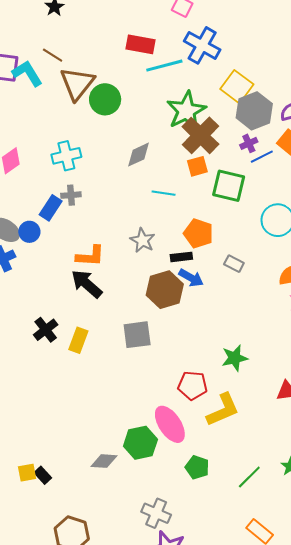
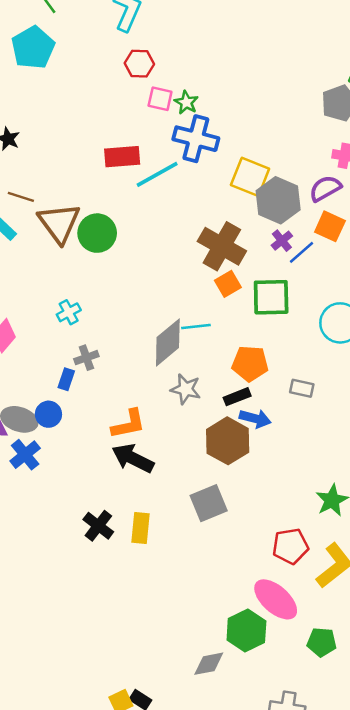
green star: (186, 111) -> (186, 103), moved, size x0.5
gray diamond: (138, 155) -> (168, 343), moved, size x1.4
cyan cross: (66, 156) -> (69, 312), size x0.7
blue rectangle: (51, 208) -> (66, 379), size x0.7

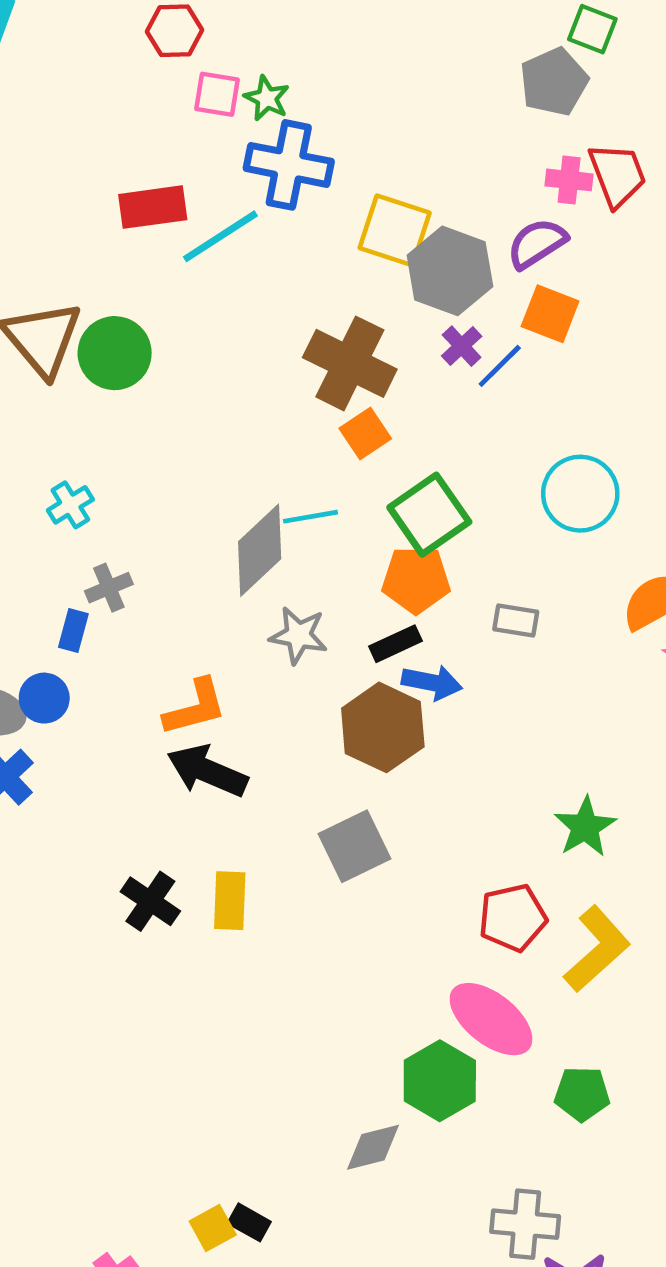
green square: (271, 297) -> (429, 515), moved, turned -30

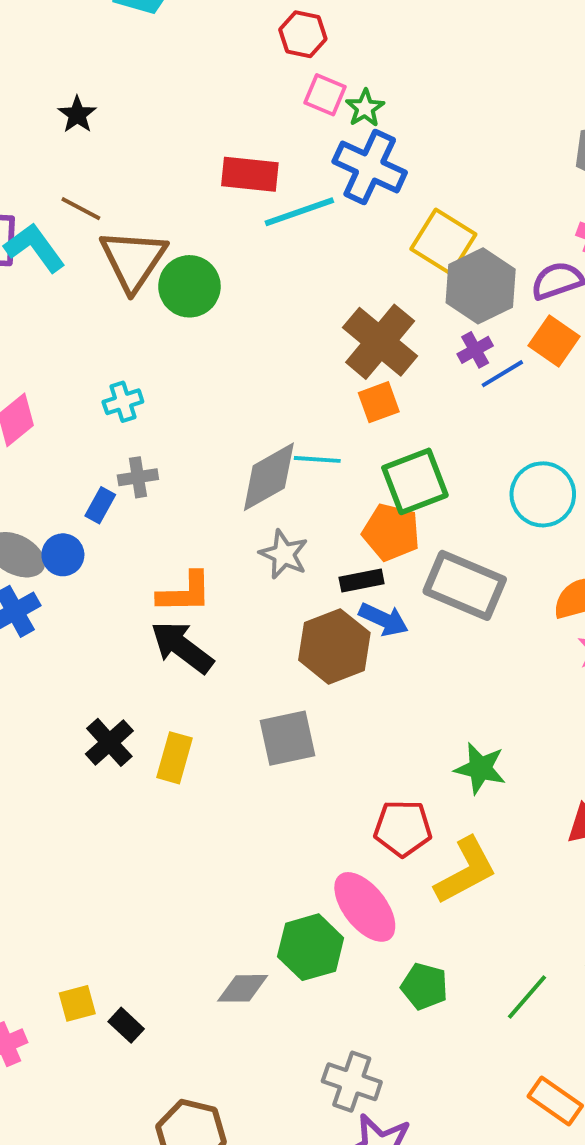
gray rectangle: (516, 620) -> (465, 585), size x2.0
green star: (585, 827) -> (480, 768), turned 30
yellow square: (213, 1228) -> (77, 1003), moved

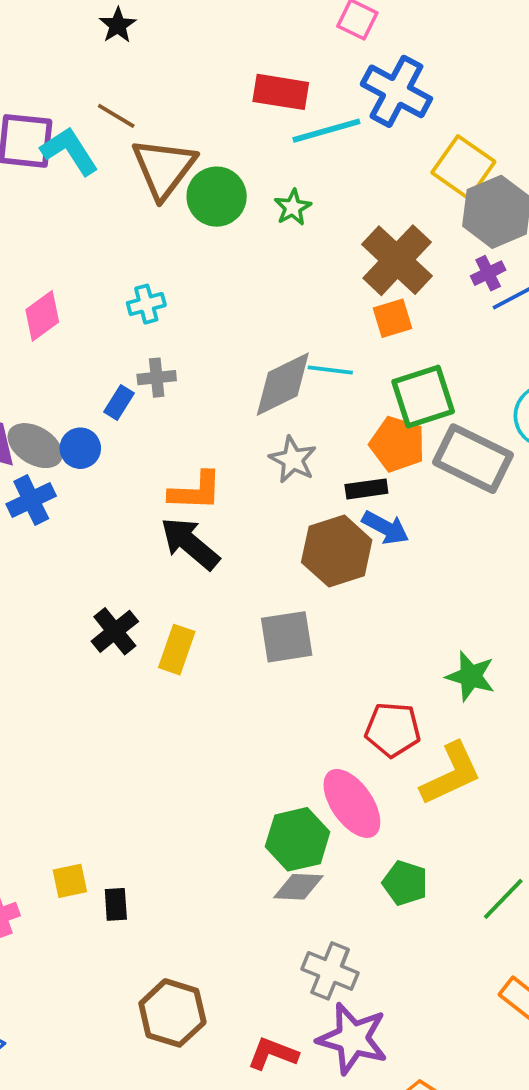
green star: (365, 108) -> (293, 207), moved
gray rectangle: (465, 585) -> (473, 459), moved
gray diamond: (243, 988) -> (298, 887), moved
black rectangle: (126, 1025) -> (116, 904), turned 40

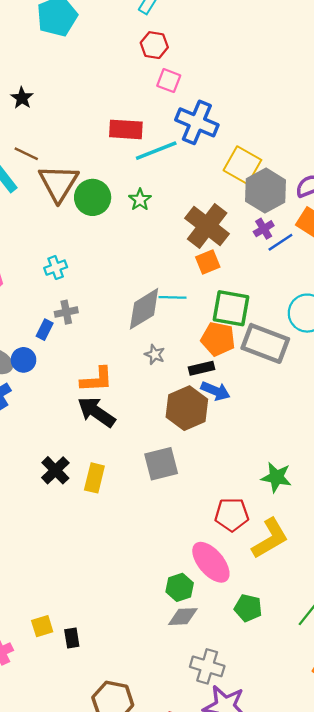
green square: (423, 397) -> (231, 308), turned 33
gray star: (293, 460) -> (155, 354), size x0.7
green hexagon: (298, 839) -> (180, 587), size x0.7

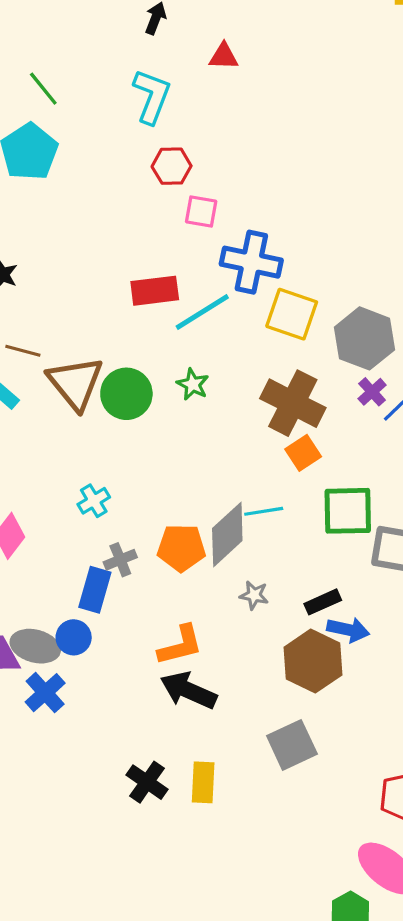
yellow square: (242, 165) -> (292, 314), moved
blue rectangle: (45, 330) -> (95, 590), size x1.5
orange pentagon: (218, 339) -> (181, 548), moved

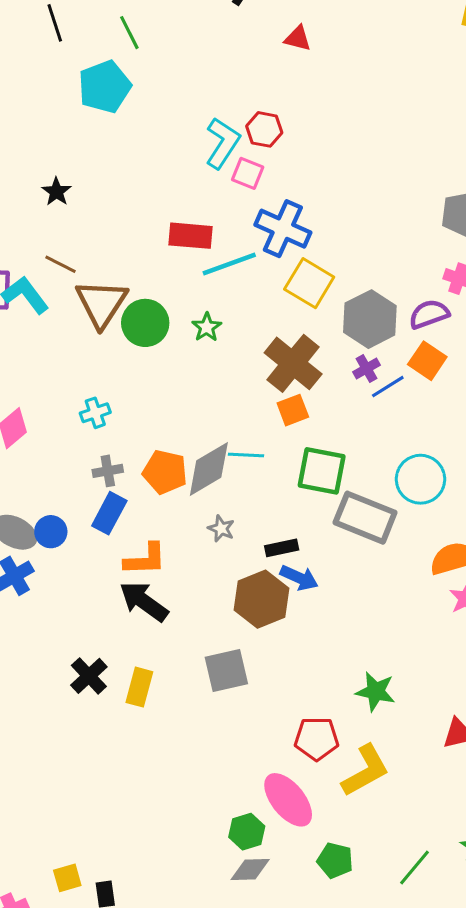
cyan L-shape: (152, 96) -> (223, 143), moved
red hexagon: (172, 166) -> (264, 129), moved
blue rectangle: (95, 590) -> (109, 513), moved

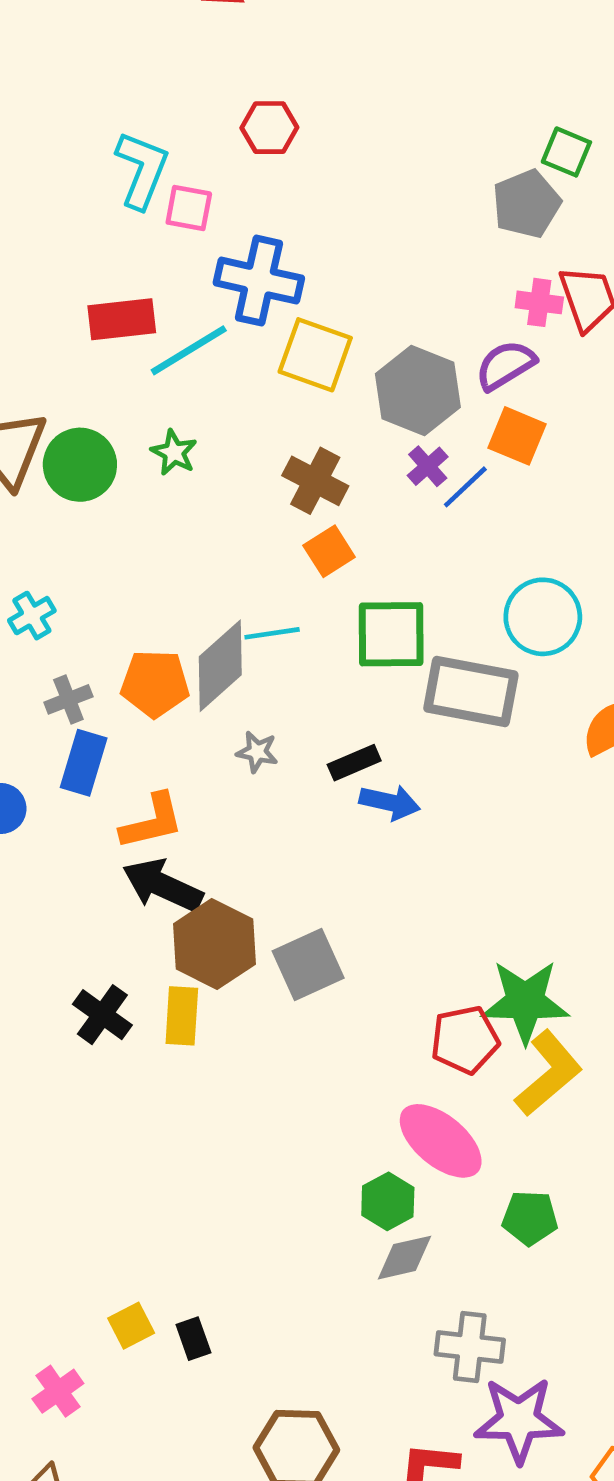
red hexagon: (264, 129) -> (269, 128), moved
brown cross: (293, 363) -> (315, 481), size x0.7
brown hexagon: (261, 599) -> (214, 944), moved
green star: (376, 691) -> (525, 1002), moved, size x1.4

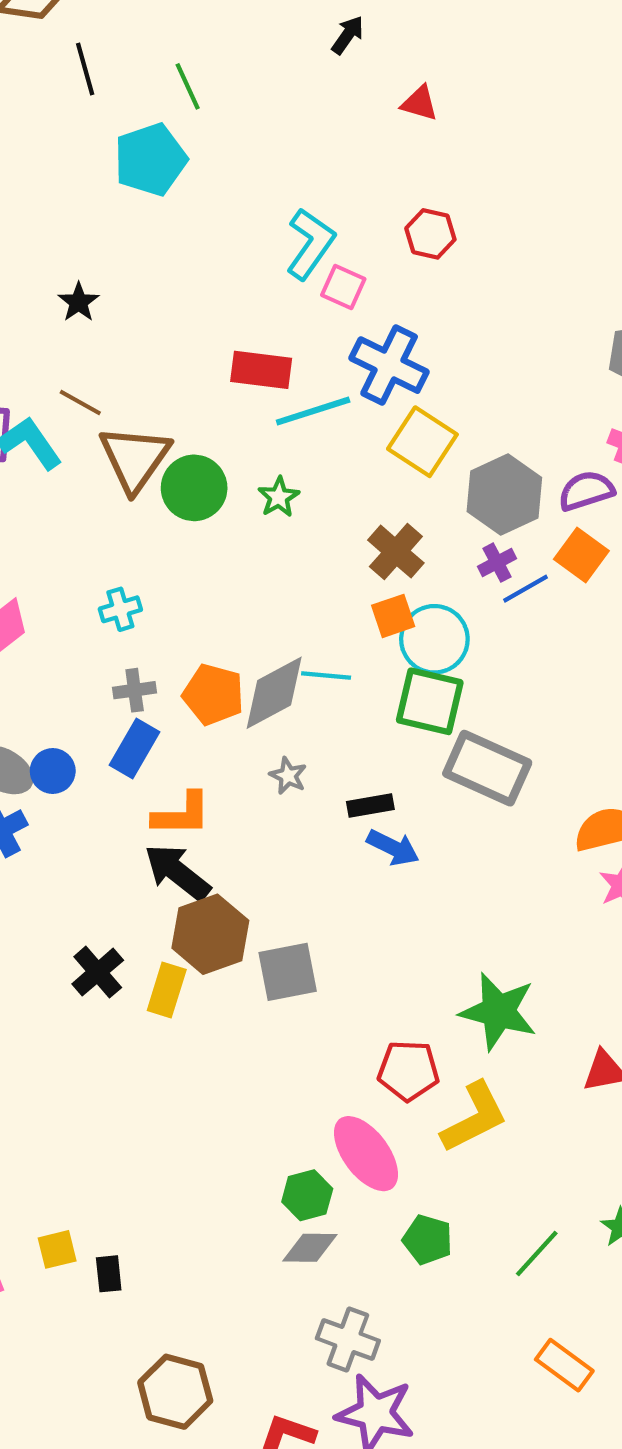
cyan circle: (543, 617) -> (434, 639), moved
green star: (525, 1002) -> (498, 1011), moved

